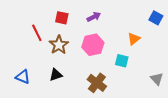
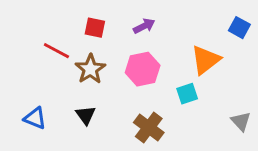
red line: (37, 33) -> (56, 51), turned -36
orange triangle: (134, 39) -> (206, 60), size x1.5
cyan square: (122, 61) -> (187, 94), turned -32
black triangle: (56, 75) -> (86, 115), turned -48

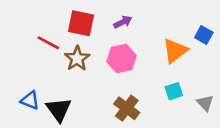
red square: (95, 28) -> (81, 23), size x1.5
blue square: (239, 28) -> (204, 35), moved
cyan square: (187, 94) -> (174, 91), moved
black triangle: (86, 115) -> (59, 109), moved, size x1.5

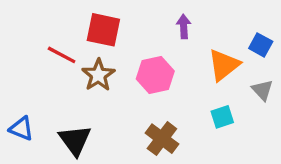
purple arrow: (123, 22) -> (184, 26), moved, turned -66
blue triangle: (30, 100) -> (21, 129), moved
gray triangle: (205, 103) -> (262, 90), moved

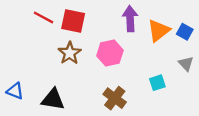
purple arrow: (184, 26) -> (130, 19), size x1.5
red line: (62, 55) -> (44, 17), moved
orange triangle: (224, 65) -> (159, 30), moved
black triangle: (75, 140) -> (53, 99), turned -45

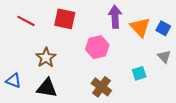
red line: (44, 17) -> (26, 21), moved
orange triangle: (159, 30) -> (140, 27), turned -35
brown star: (70, 53) -> (46, 58), moved

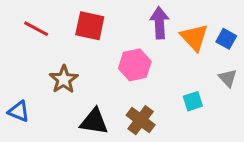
black triangle: (47, 88) -> (94, 122), moved

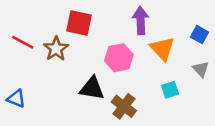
red line: (36, 29) -> (23, 42), moved
orange triangle: (194, 37) -> (162, 49), moved
brown star: (64, 79) -> (56, 49), moved
black triangle: (94, 122) -> (92, 88), moved

